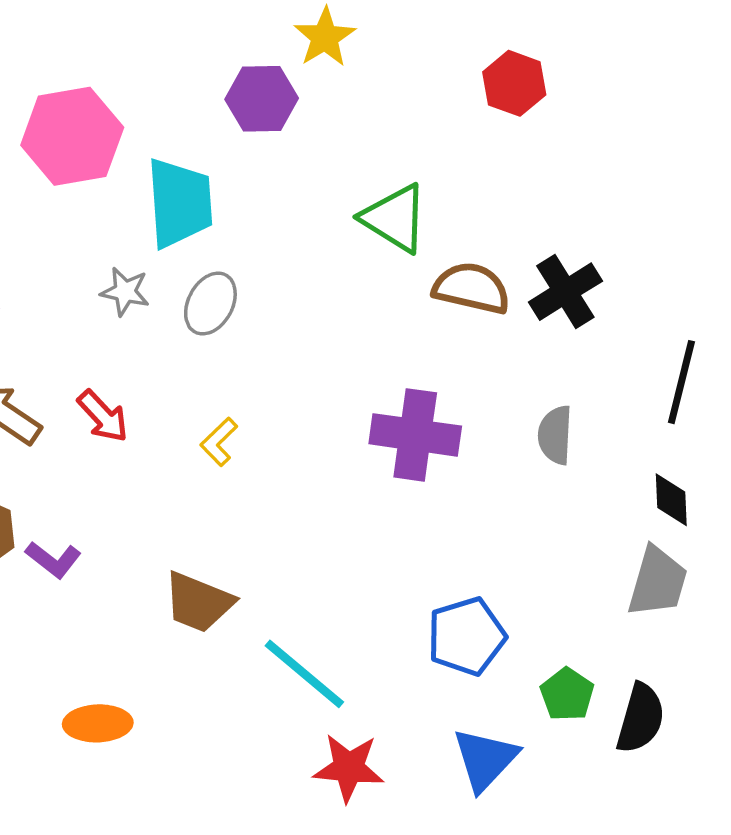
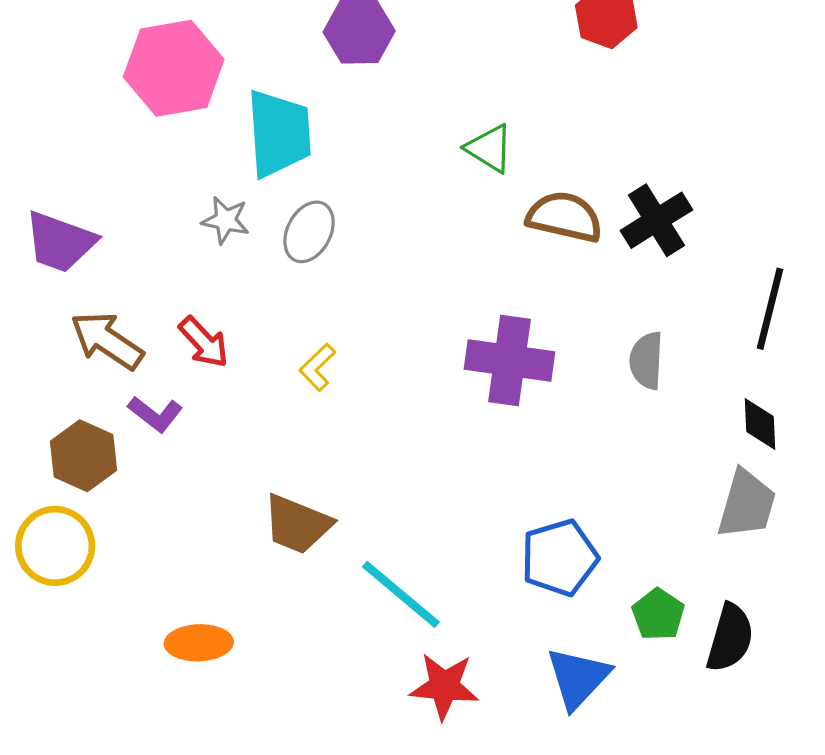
green triangle: (395, 218) -> (489, 148), size x0.7
purple L-shape: (53, 560) -> (155, 414), moved

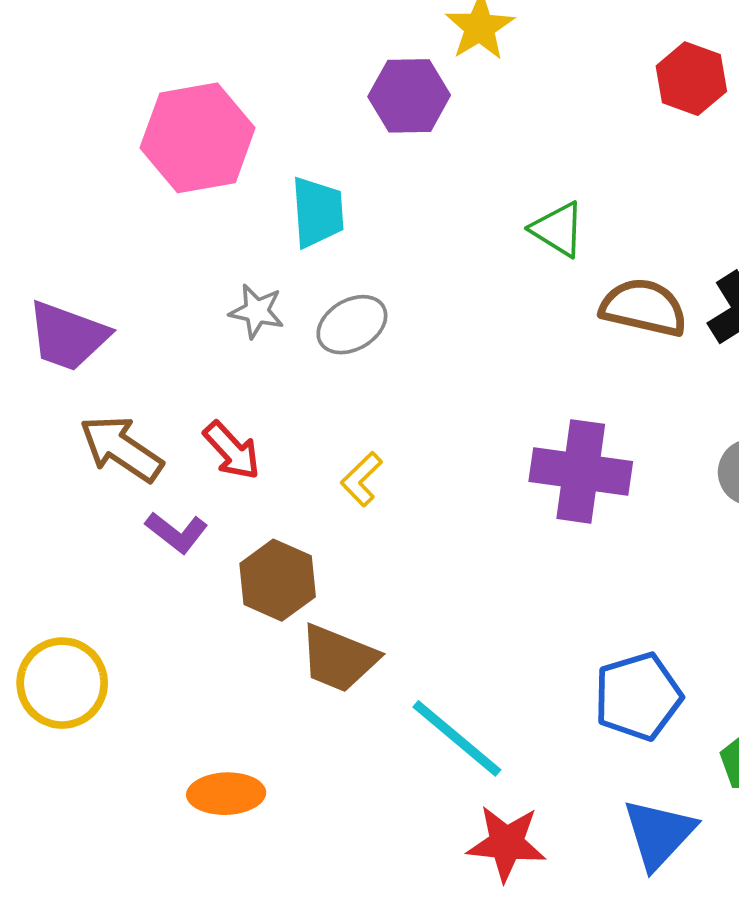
cyan trapezoid: (279, 133) -> (318, 212), size x0.7
gray ellipse: (309, 232) -> (352, 325), turned 32
brown hexagon: (84, 456) -> (278, 580), moved

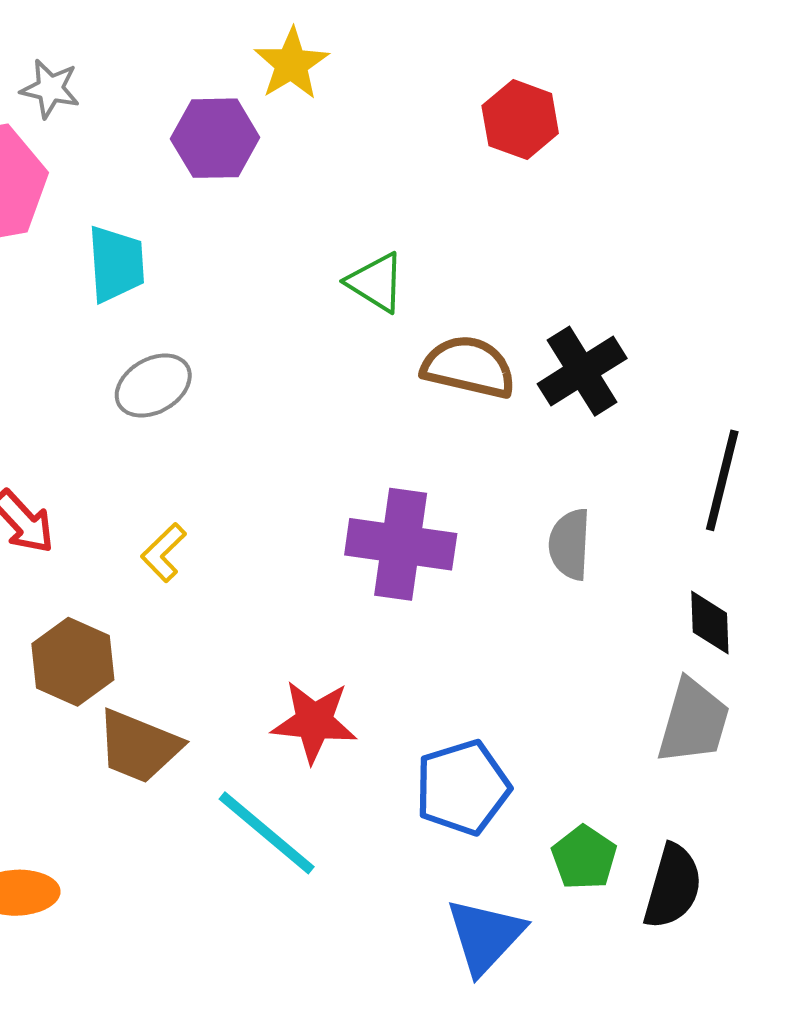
gray star: (257, 311) -> (50, 89), moved
red star: (506, 843) -> (314, 722), moved

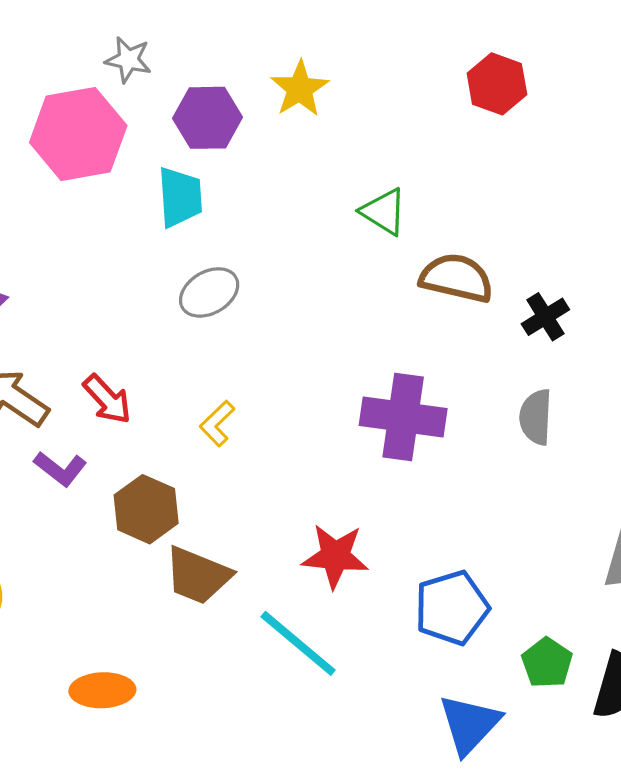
yellow star: (291, 64) -> (300, 89), moved
purple hexagon: (215, 138) -> (207, 118), moved
black cross: (582, 371) -> (545, 317), moved, size x0.7

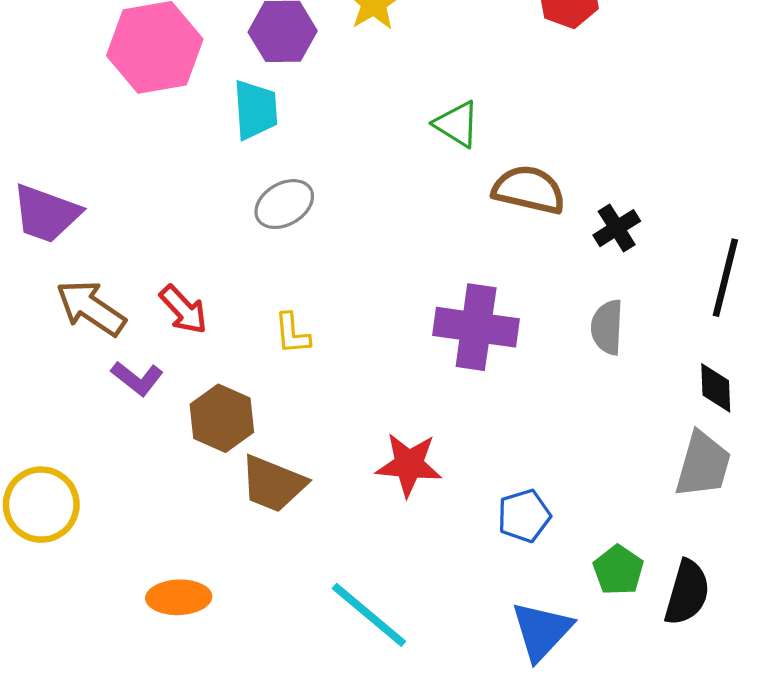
yellow L-shape: (217, 423) -> (292, 334), turned -51
blue pentagon: (452, 608) -> (524, 516), size x0.7
cyan line: (298, 643) -> (369, 615), moved

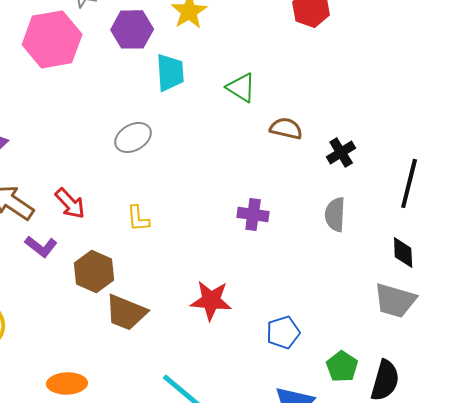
cyan trapezoid: (255, 110) -> (170, 72), moved
brown semicircle: (529, 190) -> (286, 128), size x0.7
purple cross: (476, 327) -> (253, 214), size x0.6
gray trapezoid: (703, 465) -> (395, 300), turned 90

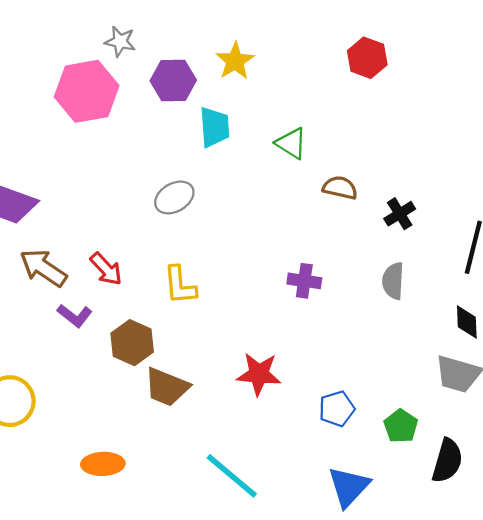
yellow L-shape: (138, 218) -> (180, 285), size x1.4
green pentagon: (342, 366) -> (401, 426), moved

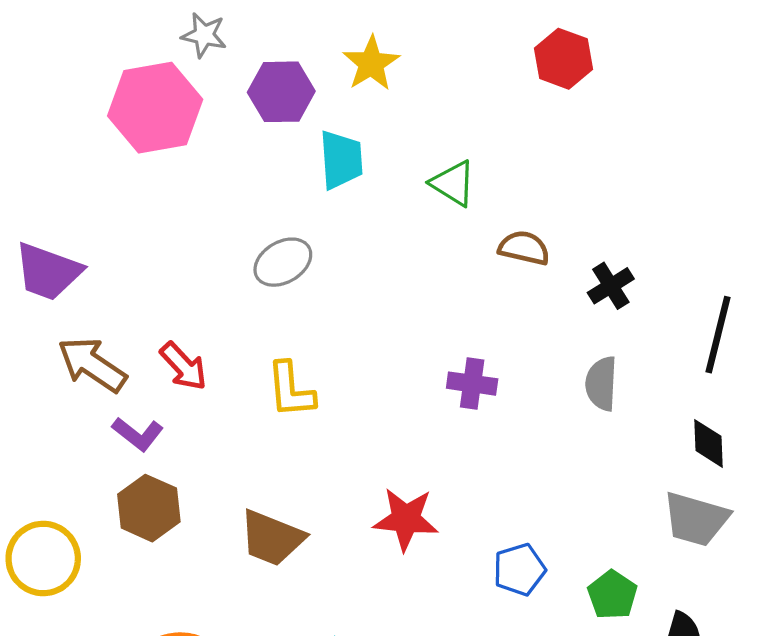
brown hexagon: (132, 343) -> (149, 508), moved

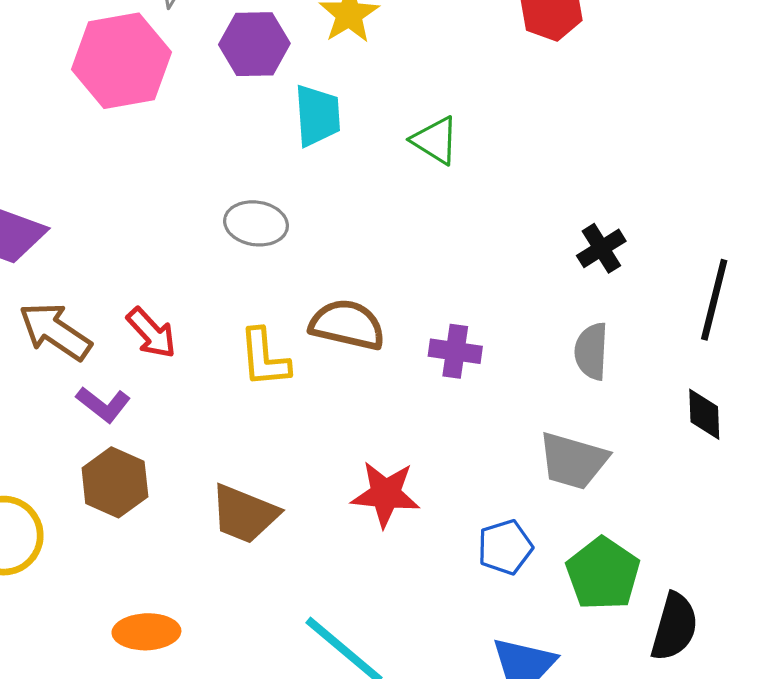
brown semicircle: (524, 248) -> (347, 325), moved, size x1.4
gray ellipse: (283, 262) -> (256, 223), turned 38
gray trapezoid: (696, 519) -> (573, 461), moved
green pentagon: (612, 595) -> (603, 574), size x1.4

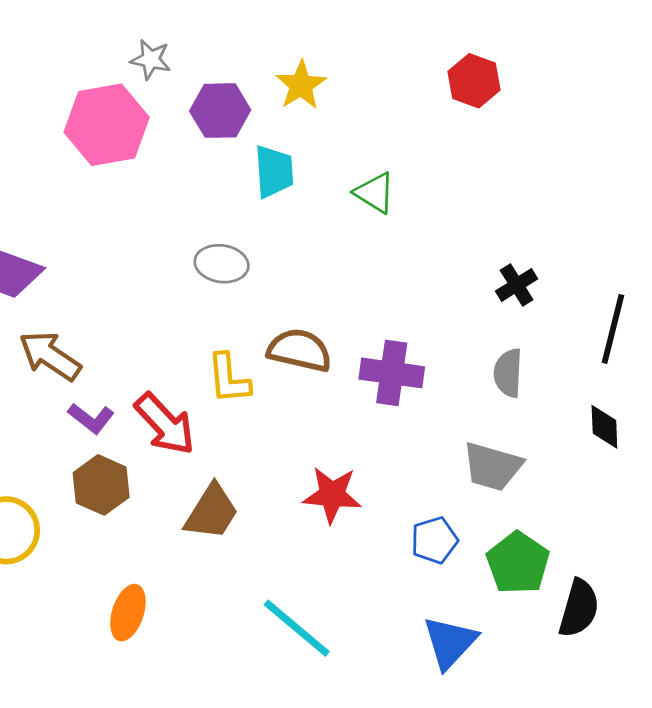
red arrow: (151, 333) -> (165, 424), moved, size x1.4
purple cross: (455, 351) -> (392, 373), size x1.4
brown trapezoid: (244, 514) -> (212, 512), turned -80
orange ellipse: (146, 632) -> (128, 613), turned -70

